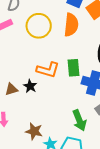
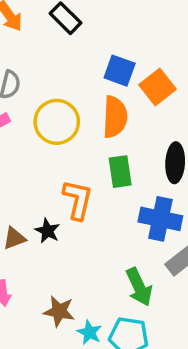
green rectangle: (74, 68) -> (120, 172), moved
orange L-shape: (48, 70) -> (78, 200), turned -90

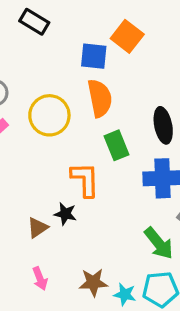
orange square: (158, 87) -> (127, 36), moved

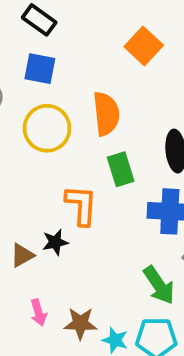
blue square: (94, 56) -> (40, 69), moved
black star: (65, 214) -> (55, 242), turned -30
pink arrow: (40, 279) -> (39, 313), moved

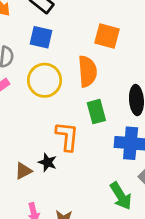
orange square: (144, 46) -> (107, 36), moved, turned -30
black star: (55, 242) -> (47, 162), turned 30

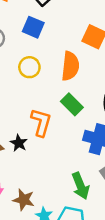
yellow circle: (45, 80) -> (29, 67), size x0.7
green rectangle: (96, 112) -> (72, 104), turned -40

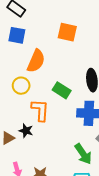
orange semicircle: (70, 66) -> (36, 61), moved, turned 30
yellow circle: (29, 67) -> (21, 86), moved

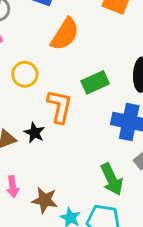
yellow circle: (21, 86) -> (25, 74), moved
green rectangle: (62, 90) -> (95, 82), turned -66

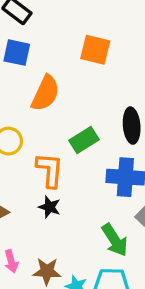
black star: (34, 133) -> (49, 207), moved

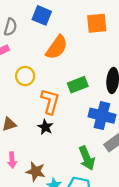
orange square: (95, 50) -> (97, 23), turned -30

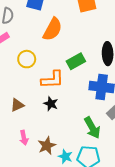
orange L-shape: (50, 101) -> (52, 80), turned 80
brown star: (36, 171) -> (47, 146), turned -30

